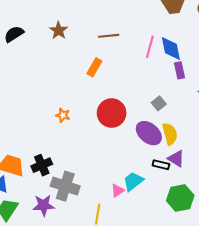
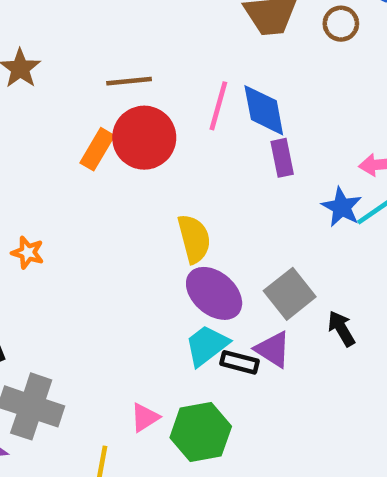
gray square: (159, 103) -> (290, 294), moved, size x1.5
red circle: (112, 113) -> (144, 138), moved
yellow semicircle: (170, 134) -> (194, 239), moved
cyan trapezoid: (133, 181) -> (207, 345), moved
green hexagon: (180, 198) -> (201, 432), moved

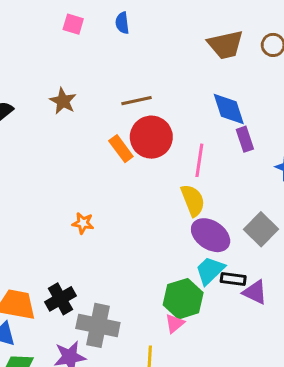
pink line: (218, 106) -> (199, 160), moved
orange rectangle: (97, 149) -> (121, 149), turned -60
purple triangle: (273, 349) -> (255, 292), moved
green hexagon: (201, 432) -> (183, 299), moved

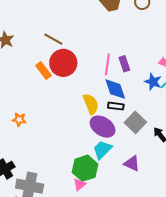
brown line: (137, 101) -> (53, 39), turned 42
blue diamond: (229, 109) -> (115, 89), moved
pink line: (199, 160) -> (107, 64), moved
black rectangle: (233, 279) -> (116, 106), moved

